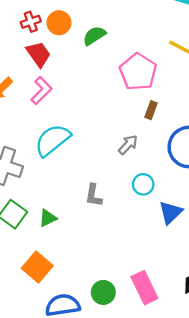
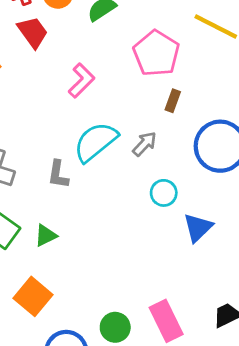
pink L-shape: (41, 91) -> (81, 81), moved
cyan semicircle: (52, 140) -> (96, 142), moved
gray L-shape: (94, 195) -> (58, 174), moved

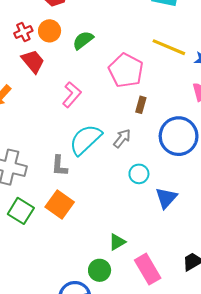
green triangle: (46, 235) -> (117, 242), moved
orange square: (33, 296) -> (60, 205), moved
green circle: (115, 327) -> (100, 270), moved

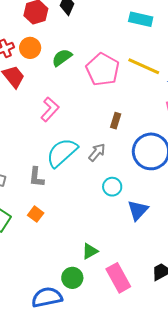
pink pentagon: (126, 70) -> (103, 69), moved
orange square: (60, 205) -> (36, 214), size x0.6

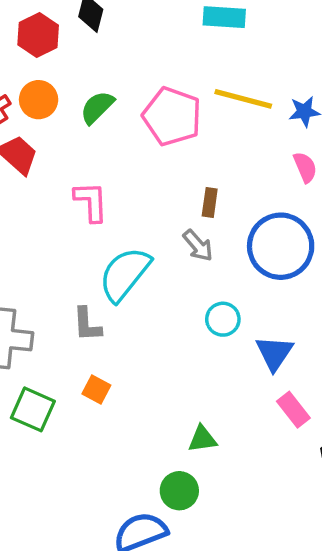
pink L-shape: (50, 109) -> (91, 202), turned -35
gray arrow: (97, 152) -> (198, 246), moved, turned 108
green triangle: (90, 251) -> (202, 439), turned 30
pink rectangle: (118, 278) -> (293, 410), moved, size x0.7

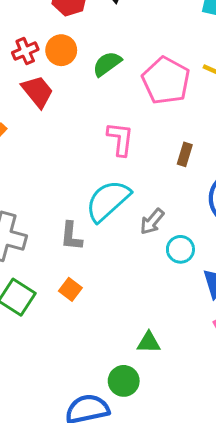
pink L-shape: (91, 202) -> (120, 139), moved
gray arrow: (198, 246) -> (152, 222), moved, turned 72

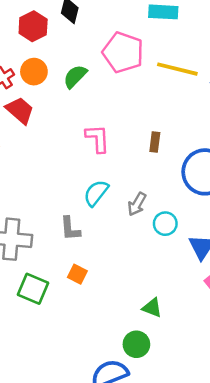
pink pentagon: (166, 81) -> (123, 52), moved
cyan semicircle: (108, 201) -> (96, 193), size x0.7
green triangle: (149, 342) -> (152, 308), turned 30

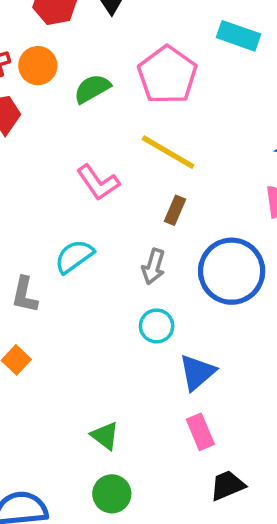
yellow line: (177, 69) -> (168, 152), moved
pink L-shape: (98, 138) -> (98, 182), turned 132
gray arrow: (137, 204) -> (153, 267), moved, turned -30
green circle: (136, 344) -> (112, 494), moved

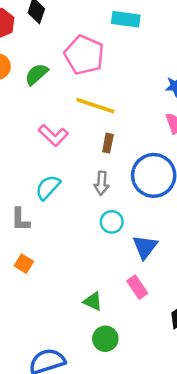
pink rectangle: (200, 432) -> (137, 287), moved

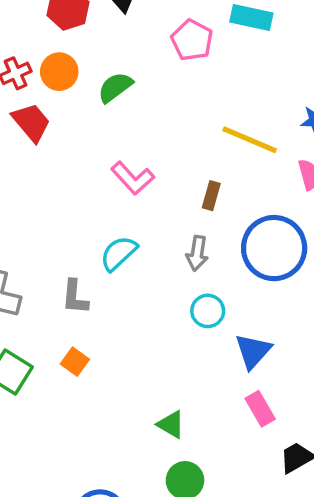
pink pentagon: (84, 55) -> (192, 40), moved, size x0.7
yellow line: (95, 106) -> (250, 140), moved
pink rectangle: (137, 287) -> (260, 409), moved

